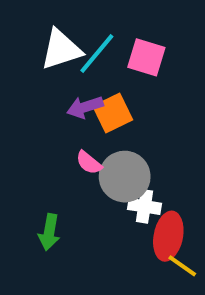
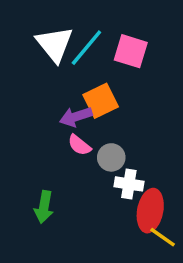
white triangle: (61, 50) -> (55, 44), turned -51
purple arrow: (85, 107) -> (76, 117), moved
gray circle: (125, 177) -> (111, 157), size x0.6

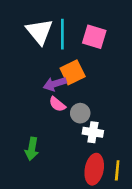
cyan line: (86, 48) -> (62, 34), turned -40
red ellipse: (150, 211) -> (94, 169), moved
yellow line: (163, 237) -> (117, 170), turned 60

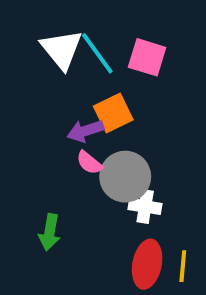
cyan line: (62, 34) -> (97, 53), turned -36
gray circle: (80, 113) -> (125, 177), size x1.6

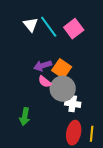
white triangle: (62, 49) -> (31, 25), size x0.7
pink square: (147, 57) -> (74, 29), turned 36
orange square: (113, 113) -> (62, 69), moved, turned -30

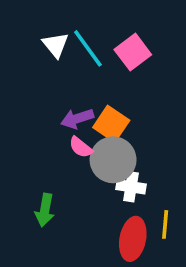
yellow line: (92, 134) -> (165, 224), moved

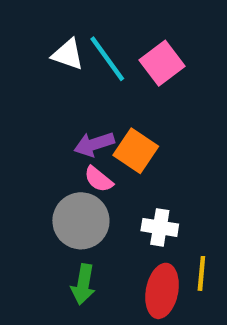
white triangle: (56, 45) -> (68, 54), turned -32
gray circle: (113, 160) -> (81, 221), moved
green arrow: (45, 210) -> (83, 284), moved

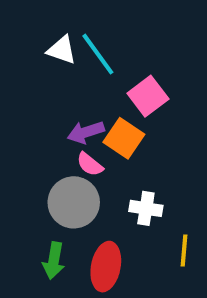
pink square: (162, 63) -> (148, 96), moved
green arrow: (83, 284) -> (54, 261), moved
red ellipse: (162, 291) -> (106, 267), moved

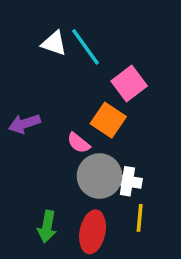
purple arrow: (86, 132) -> (24, 124), moved
gray circle: (74, 202) -> (99, 176), moved
yellow line: (184, 251) -> (140, 218), moved

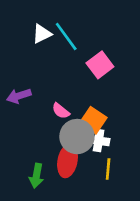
white triangle: (54, 43) -> (42, 34), turned -45
orange square: (108, 120) -> (93, 120), moved
red ellipse: (93, 232) -> (67, 161), moved

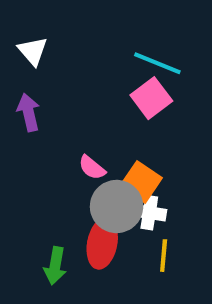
white triangle: (42, 34) -> (33, 51), moved, turned -45
cyan line: (66, 36) -> (157, 63), moved, turned -32
purple arrow: (19, 96) -> (29, 112), moved, turned 95

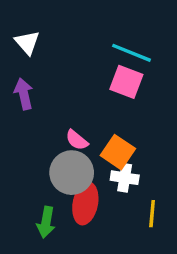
pink square: (151, 98) -> (126, 82), turned -32
gray circle: (117, 206) -> (72, 173), moved
yellow line: (164, 256) -> (152, 214), moved

